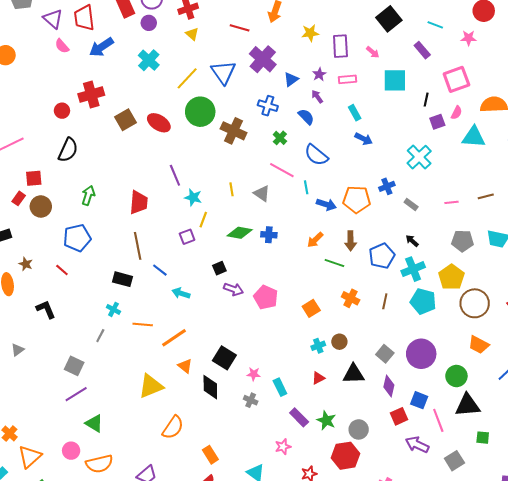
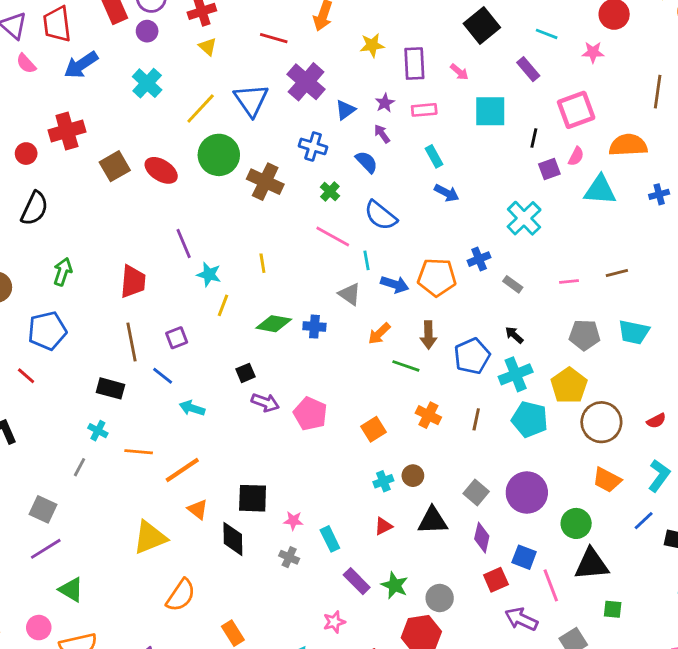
gray triangle: (262, 193) -> (350, 294), moved
purple square: (187, 237) -> (177, 338), moved
black square: (224, 358) -> (253, 498), turned -30

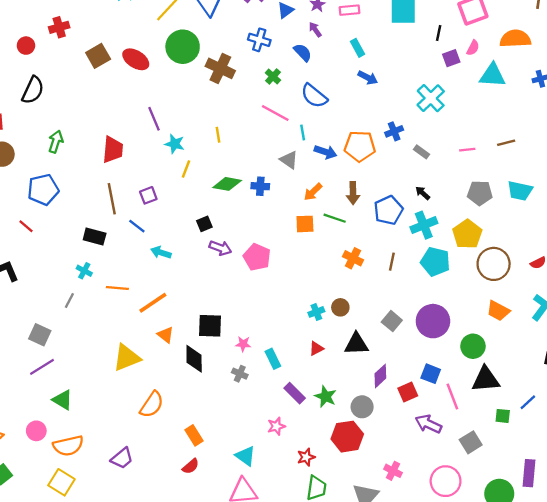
red cross: (67, 131) -> (59, 27), size x0.7
orange square: (374, 429) -> (305, 224), moved, turned 30
blue line: (644, 521) -> (528, 402), moved
purple diamond: (482, 538) -> (380, 376), moved, turned 35

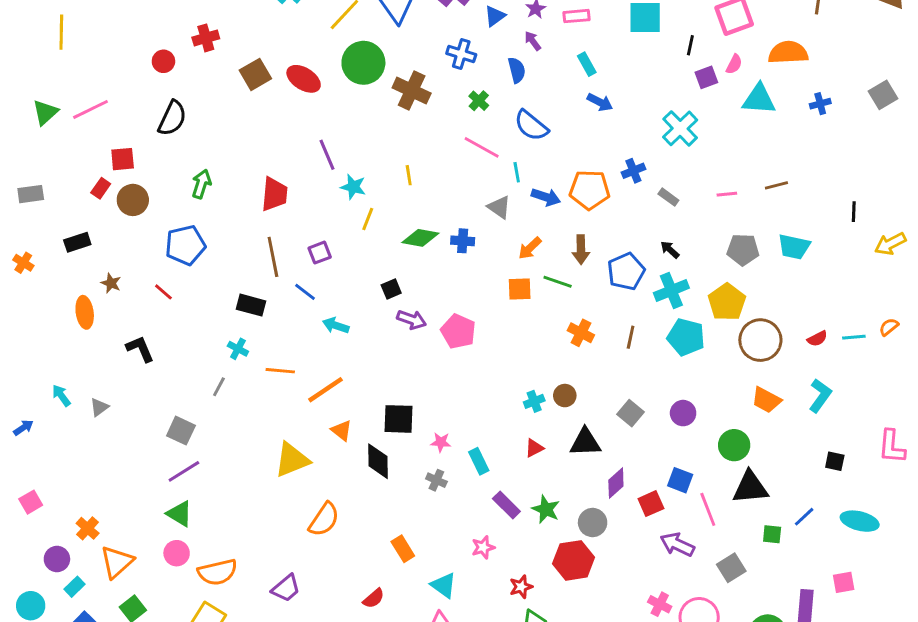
blue semicircle: (303, 52) -> (517, 70), turned 30
purple circle: (433, 321) -> (683, 413), size x0.6
green triangle: (63, 400) -> (180, 514), moved
orange rectangle: (194, 435) -> (403, 549), moved
pink cross: (393, 471) -> (660, 604), moved

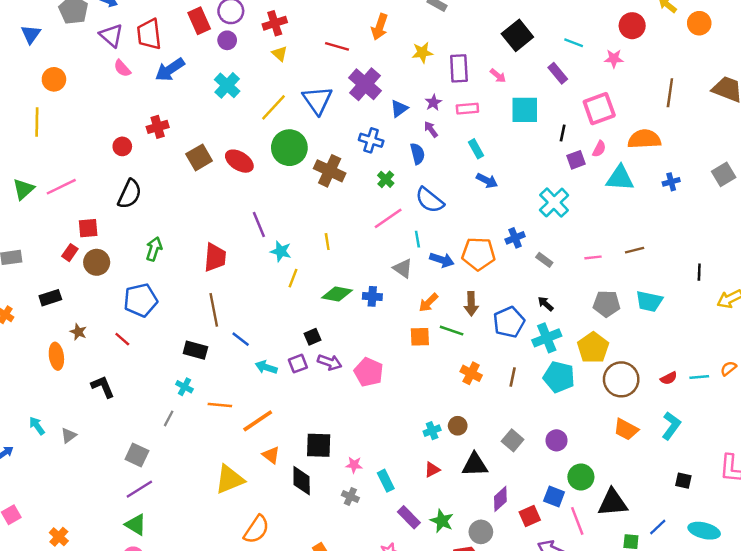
pink line: (482, 147) -> (388, 218), turned -64
purple square: (320, 253) -> (298, 364), moved
green circle: (734, 445) -> (581, 477), moved

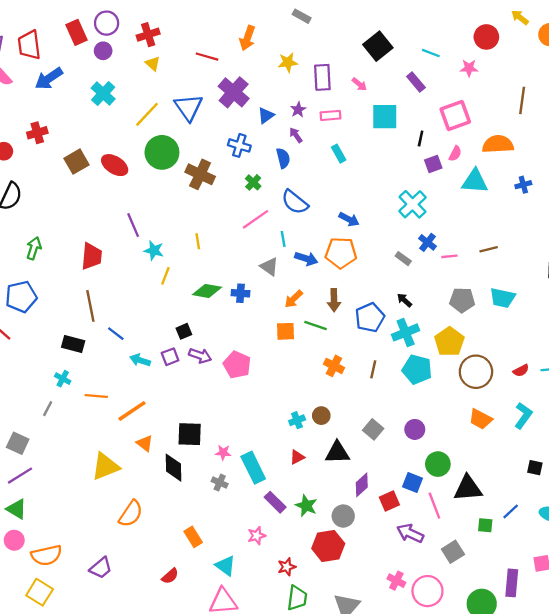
blue arrow: (487, 181) -> (349, 219), moved
blue cross: (515, 238) -> (427, 242), moved, turned -30
cyan rectangle: (386, 481) -> (253, 468), size x1.5

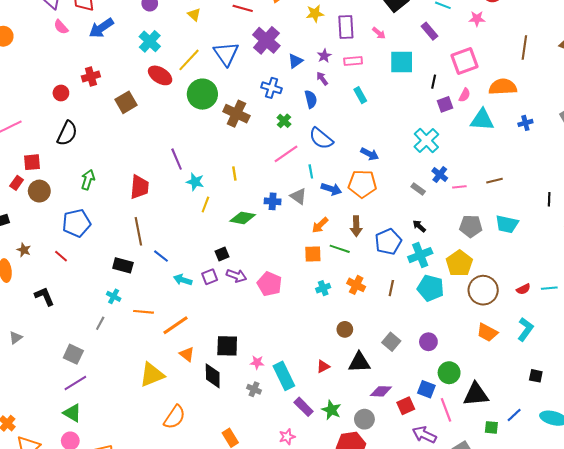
red ellipse: (115, 165) -> (160, 75), moved
blue cross: (240, 293) -> (273, 201), moved
cyan cross: (297, 420) -> (323, 288), moved
purple diamond: (362, 485) -> (381, 391), turned 45

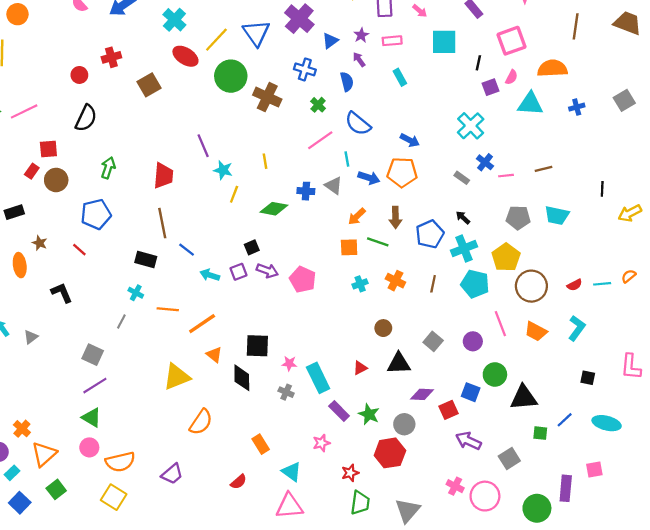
pink line: (446, 410) -> (500, 324), moved

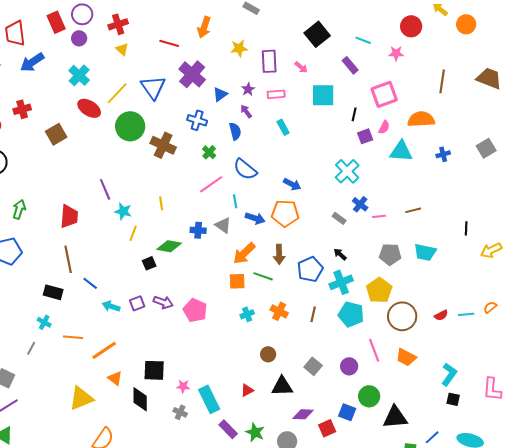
orange arrow: (357, 216) -> (244, 253), size x1.4
black square: (252, 247) -> (149, 263), moved
cyan L-shape: (577, 328) -> (449, 374), moved

